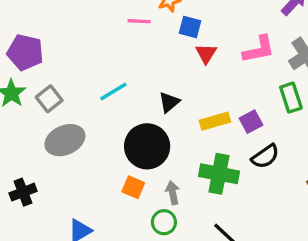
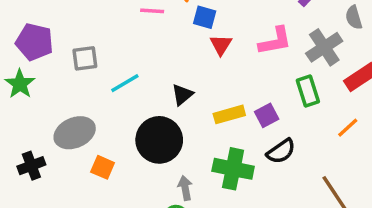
gray square: (49, 99) -> (85, 58), moved, turned 30
orange square: (133, 187) -> (103, 167), moved
black cross: (23, 192) -> (31, 166), moved

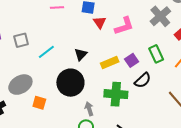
pink L-shape: (275, 41) -> (124, 26), moved
green rectangle: (308, 91) -> (156, 54), moved

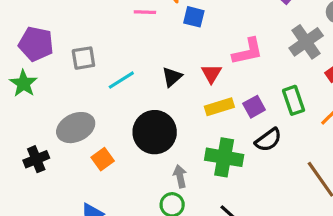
red triangle: (100, 22) -> (211, 74), moved
black triangle: (81, 54) -> (172, 77), moved
orange square: (39, 103) -> (103, 159), turned 32

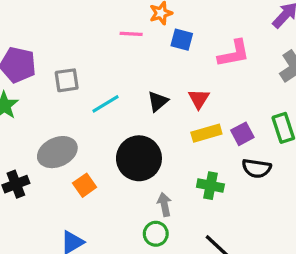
pink L-shape: (248, 51) -> (234, 54), moved
black semicircle: (268, 140) -> (257, 168), turned 44
green cross: (224, 157) -> (210, 186), size x0.7

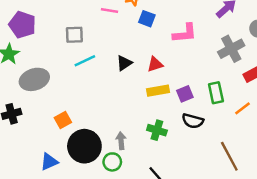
gray square: (67, 80) -> (74, 35), moved
red triangle: (199, 99) -> (155, 64), turned 35
gray ellipse: (57, 152) -> (34, 79), moved
black circle: (139, 158) -> (84, 146), moved

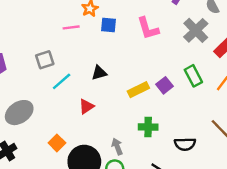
pink L-shape: (185, 33) -> (148, 28), turned 95
black triangle: (124, 63) -> (99, 73), turned 35
red triangle: (155, 64) -> (86, 107), moved
black semicircle: (193, 121) -> (185, 144), moved

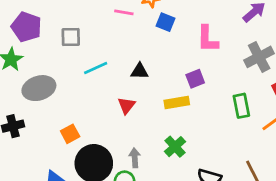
gray square: (45, 60) -> (71, 37), moved
purple square: (164, 85) -> (195, 79), moved
red triangle: (86, 107) -> (127, 105), moved, turned -35
green cross: (148, 127) -> (175, 147), turned 30

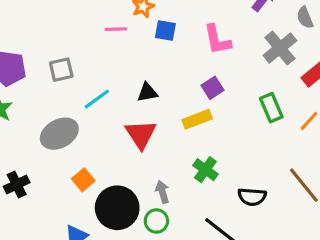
gray ellipse: (39, 88) -> (59, 134), moved
red triangle: (127, 105) -> (141, 134), size x1.5

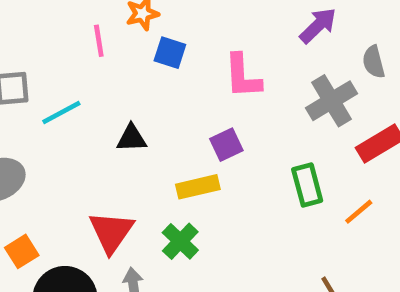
pink line: (116, 29) -> (99, 41), turned 75
cyan line: (97, 99) -> (61, 113), moved
red triangle: (141, 134) -> (111, 232), moved
green cross: (205, 170) -> (180, 241), moved

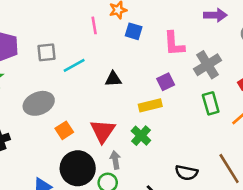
purple arrow: (318, 26) -> (215, 15), turned 45
gray cross: (331, 101) -> (208, 65), moved
orange square: (22, 251) -> (64, 130), moved

